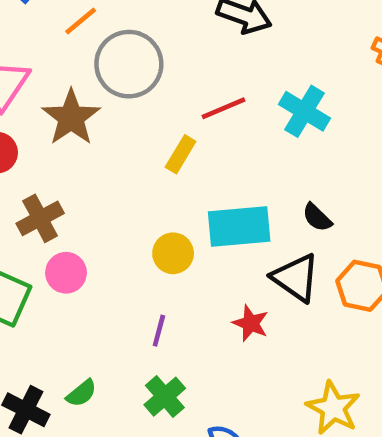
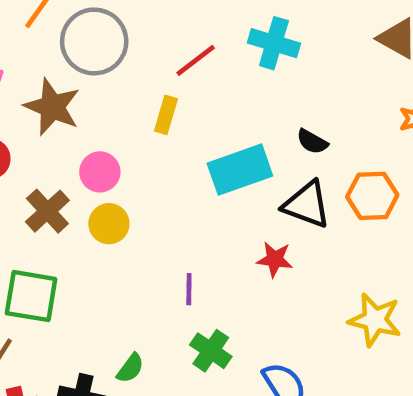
yellow circle: (173, 253) -> (109, 224), moved
pink circle: (66, 273) -> (100, 172), moved

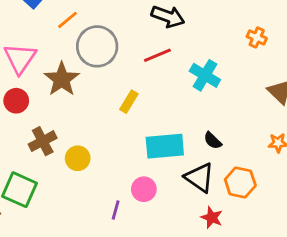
red line: (196, 60) -> (157, 55), moved
pink circle: (100, 172) -> (144, 189), moved
red star: (275, 259) -> (212, 218), moved

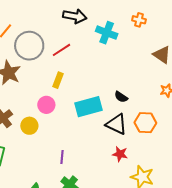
red line: (157, 55) -> (61, 50), moved
cyan cross: (205, 75) -> (107, 33), moved
pink circle: (144, 189) -> (46, 105), moved
red star: (212, 218) -> (120, 154), moved

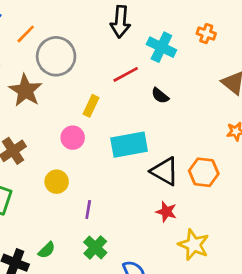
black arrow: (75, 16) -> (120, 22), turned 80
red line: (61, 50) -> (126, 74), moved
black semicircle: (121, 97) -> (160, 96), moved
yellow circle: (29, 126) -> (57, 182), moved

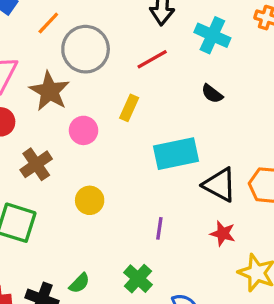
red line: (126, 74) -> (152, 59), moved
pink circle: (73, 138) -> (83, 130), moved
purple line: (88, 209) -> (159, 228), moved

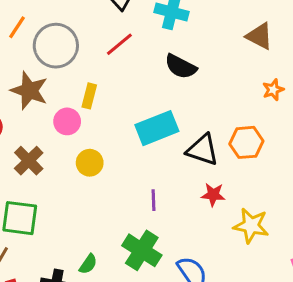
black semicircle: (212, 94) -> (181, 66), size x1.5
yellow rectangle: (129, 108) -> (89, 96), moved
yellow circle: (90, 200) -> (90, 163), moved
green cross: (138, 279) -> (142, 250), size x1.4

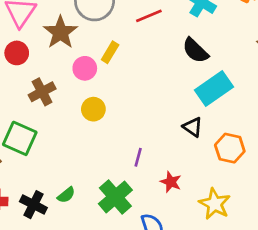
cyan rectangle: (157, 128) -> (214, 89), moved, turned -30
orange hexagon: (246, 142) -> (230, 148), moved
black triangle: (203, 150) -> (193, 127), size x0.7
red star: (213, 195) -> (171, 182), moved

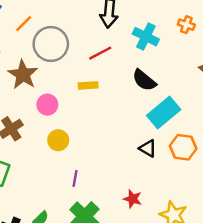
yellow rectangle: (110, 52) -> (88, 85), moved, turned 60
orange hexagon: (230, 148) -> (183, 147), moved
purple line: (138, 157) -> (75, 179), moved

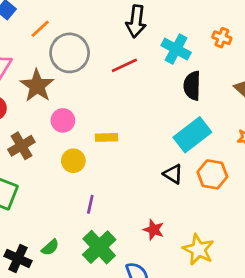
black semicircle: (144, 80) -> (192, 86), moved, turned 50
yellow rectangle: (88, 85) -> (106, 137), moved

